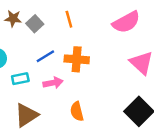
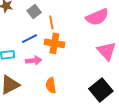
orange line: (69, 19) -> (51, 22), moved
gray square: (35, 24) -> (34, 12), moved

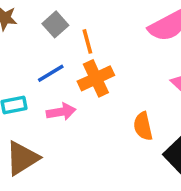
orange cross: (54, 43) -> (96, 78), turned -30
orange semicircle: (51, 85) -> (143, 126), moved

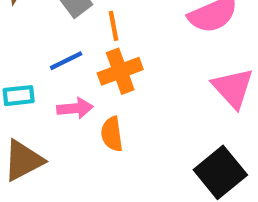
orange semicircle: (143, 126) -> (112, 134), moved

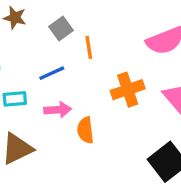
orange cross: (120, 71) -> (128, 90), moved

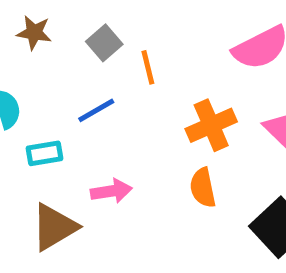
pink arrow: (58, 110) -> (111, 191), moved
orange semicircle: (85, 130) -> (203, 188), moved

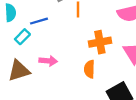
blue line: (96, 110) -> (39, 21), moved
cyan rectangle: (44, 153) -> (22, 37), turned -49

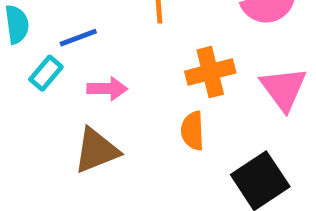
pink arrow: (48, 61) -> (107, 89), moved
brown triangle: (19, 71) -> (96, 150), moved

